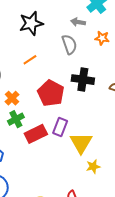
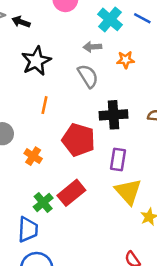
orange line: (30, 60) -> (45, 105), turned -32
green cross: (16, 119) -> (43, 202), moved
purple rectangle: (60, 127) -> (118, 160), moved

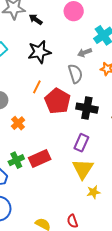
gray arrow: (92, 47) -> (85, 52), turned -32
red pentagon: (79, 140) -> (57, 101), moved

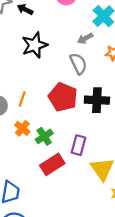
orange line: (37, 87) -> (22, 99), moved
purple rectangle: (81, 143) -> (79, 145), moved
green cross: (16, 160) -> (44, 136), moved

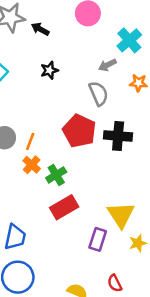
black star: (35, 45) -> (49, 70), size x0.6
orange line: (22, 99) -> (30, 141), moved
purple rectangle: (79, 145) -> (98, 239), moved

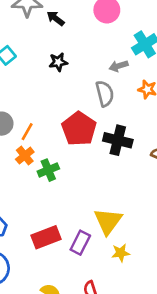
red rectangle: (64, 207) -> (46, 237), moved

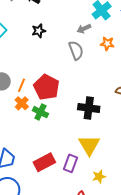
red pentagon: (79, 129) -> (46, 87), moved
black cross: (118, 140) -> (89, 108), moved
green cross: (48, 170) -> (40, 112), turned -35
yellow star: (121, 253) -> (99, 177), moved

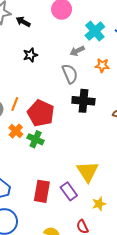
orange line: (21, 85) -> (15, 104), moved
black cross: (89, 108) -> (83, 101), moved
red rectangle: (44, 162) -> (42, 191), turned -50
purple rectangle: (70, 163) -> (69, 191), turned -54

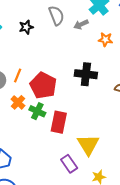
black star: (30, 55) -> (26, 27), moved
gray semicircle: (70, 74) -> (56, 16), moved
red rectangle: (42, 191) -> (59, 122), moved

